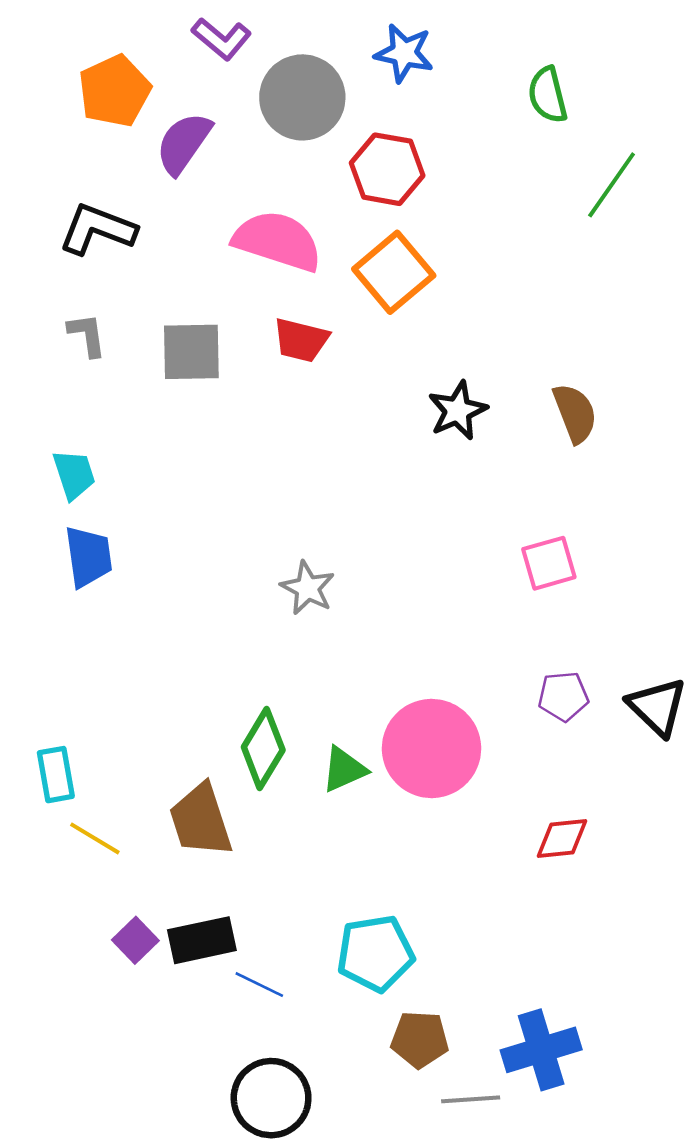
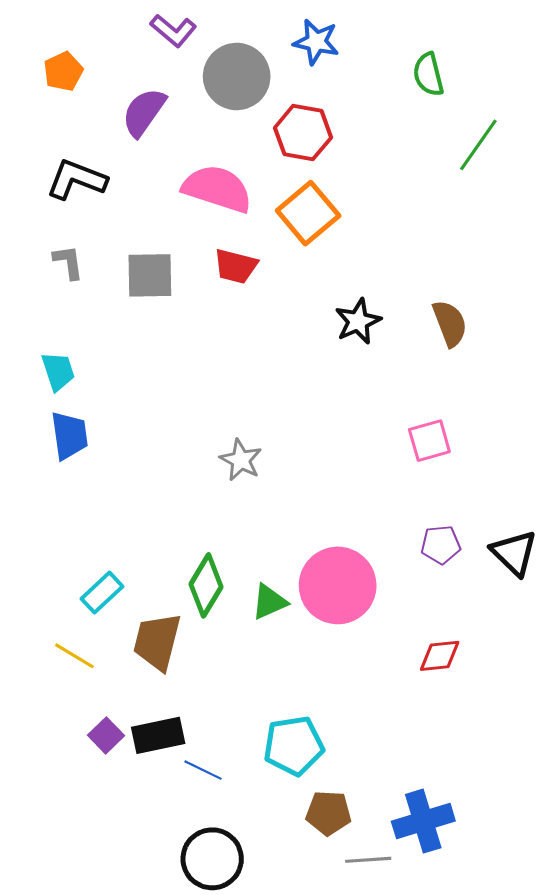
orange pentagon: (114, 91) -> (63, 71), moved, size x0.7
cyan rectangle: (56, 775) -> (102, 593), moved, turned 57
brown trapezoid: (201, 820) -> (157, 642), turned 32

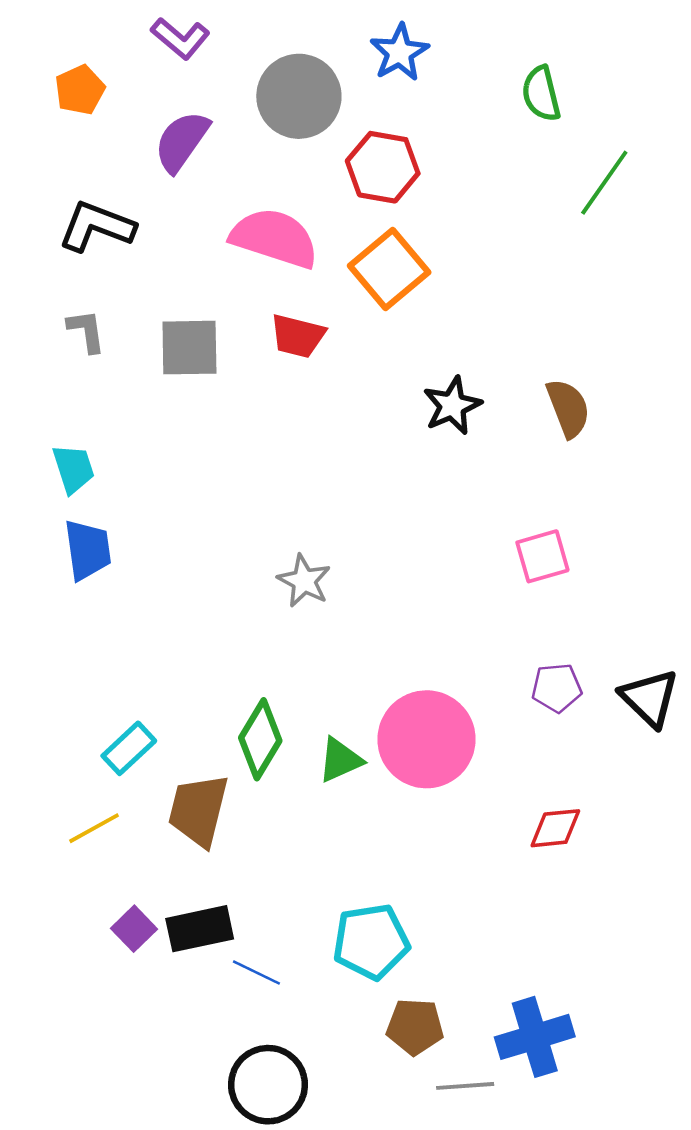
purple L-shape: (173, 31) -> (180, 38), moved
blue star: (316, 42) -> (399, 52), turned 30
yellow line: (74, 656) -> (94, 828), turned -60

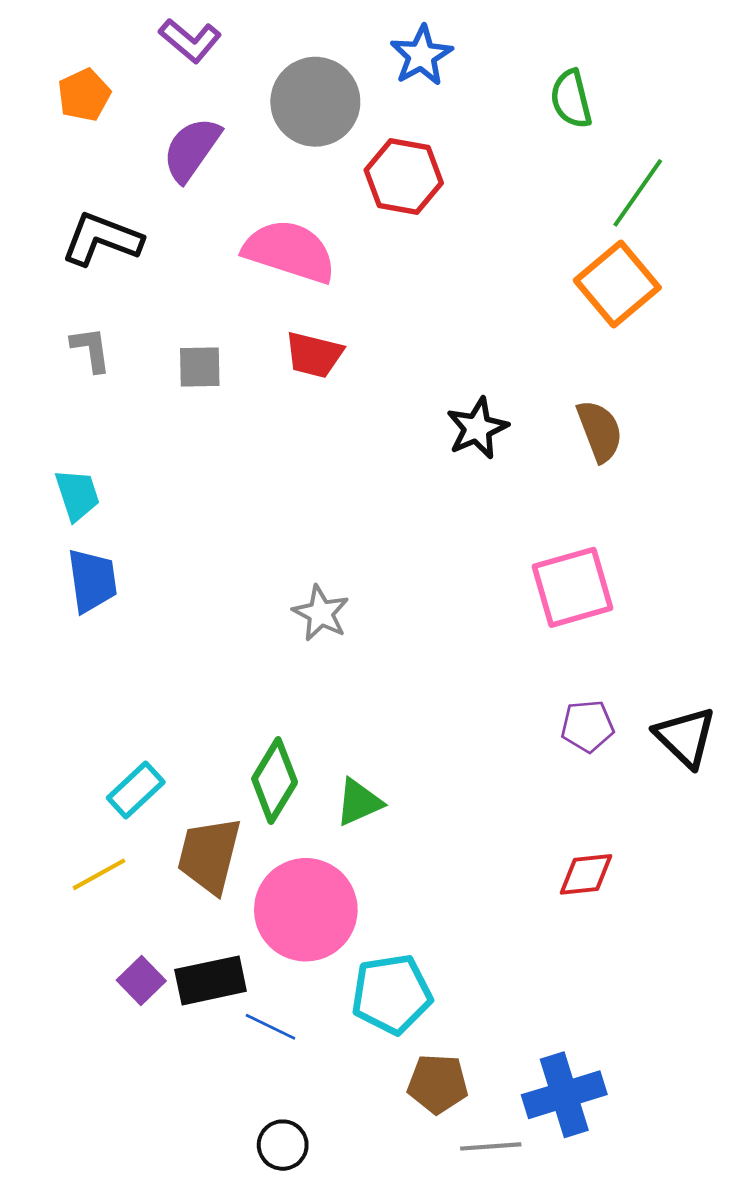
orange square: (389, 269) -> (617, 284), moved
gray square: (189, 348) -> (200, 367), size x0.7
pink square: (542, 556) -> (572, 587), size x1.4
pink circle: (427, 739) -> (306, 910), moved
black circle: (268, 1085) -> (283, 1145), size x0.6

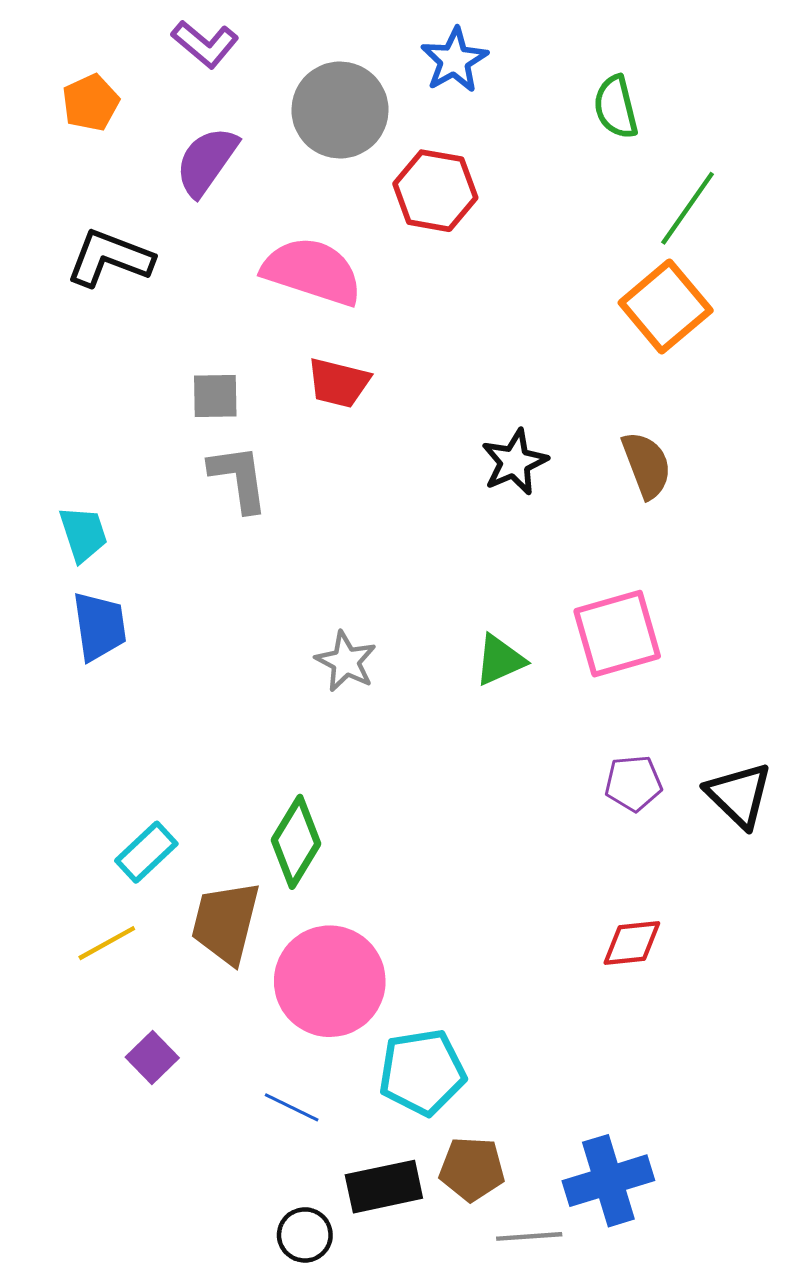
gray L-shape: (91, 349) -> (239, 478), moved, size x1.4
green triangle: (359, 802) -> (500, 660), moved
black rectangle: (211, 980) -> (384, 1187), moved

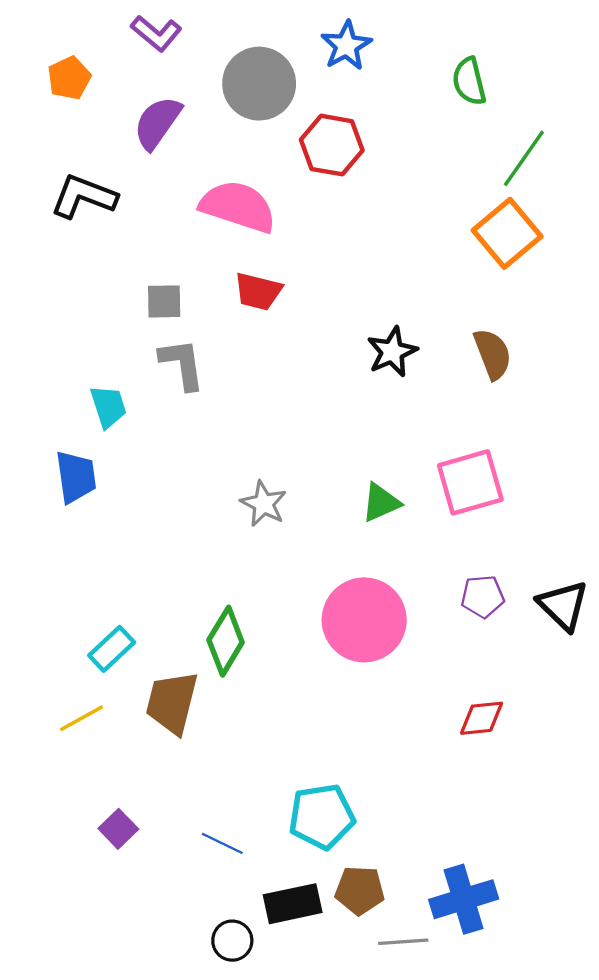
cyan trapezoid: (83, 534) -> (108, 406), moved
pink circle: (330, 981) -> (364, 620), moved
purple square: (152, 1057) -> (118, 829), moved

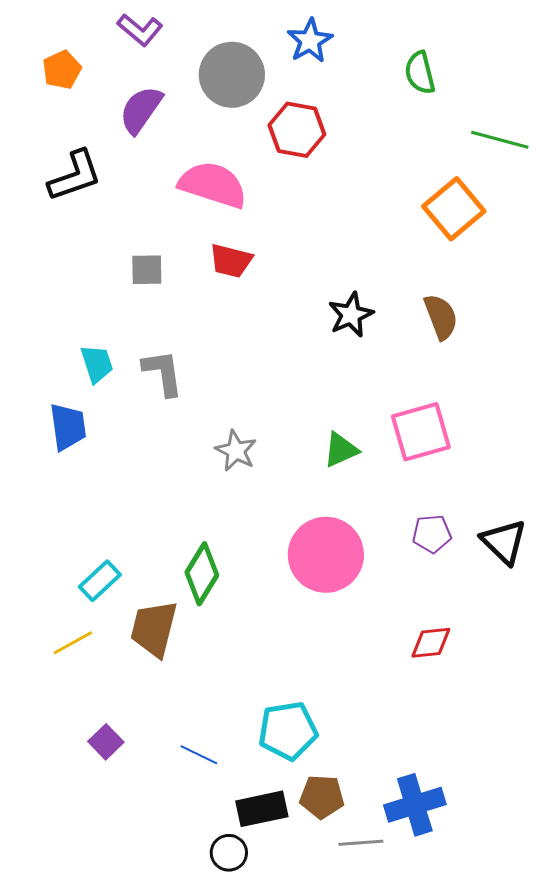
green line: (524, 158) -> (500, 140), moved, turned 70
black L-shape: (84, 196) -> (75, 176), turned 140
gray L-shape: (182, 364) -> (163, 373), moved
black circle: (232, 941) -> (229, 853), moved

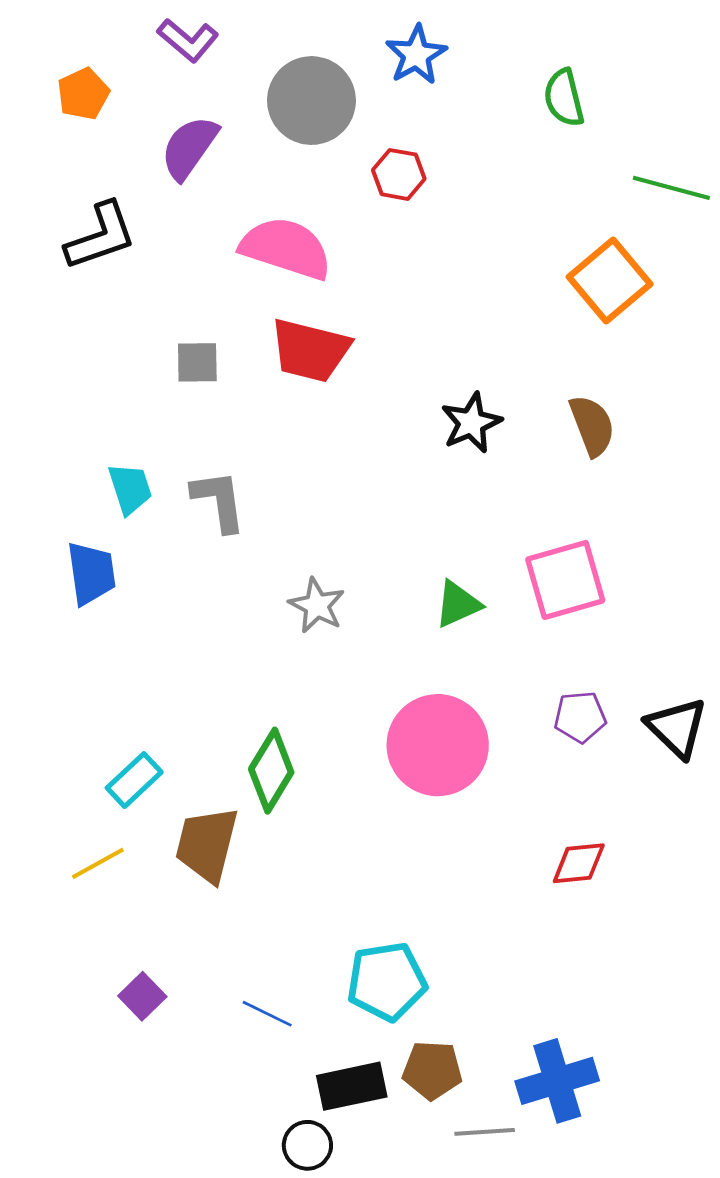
red hexagon: (297, 130) -> (399, 174), size x0.7
red trapezoid: (231, 261) -> (310, 350), size x1.4

